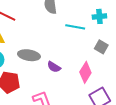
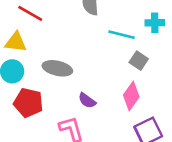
gray square: (101, 47) -> (139, 61), moved
purple semicircle: (54, 67) -> (87, 101), moved

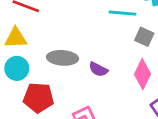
purple semicircle: (87, 101) -> (98, 69), moved

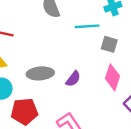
purple semicircle: (98, 69) -> (73, 79), turned -70

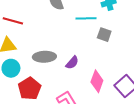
pink diamond: (113, 77) -> (97, 81), moved
red pentagon: (24, 111) -> (30, 88), turned -30

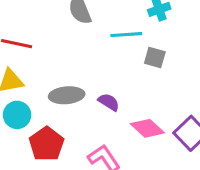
purple semicircle: (72, 63) -> (109, 102), turned -96
pink diamond: (97, 81) -> (147, 128), turned -65

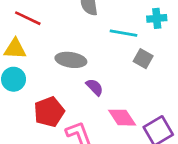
gray ellipse: (67, 95) -> (71, 60), moved
red pentagon: (47, 144) -> (49, 112), moved

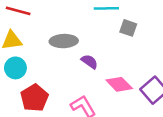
red pentagon: (49, 112) -> (34, 98), moved

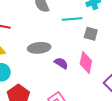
pink diamond: (119, 84) -> (86, 62), moved, turned 60

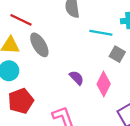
gray ellipse: (39, 48) -> (39, 45), moved, turned 50

